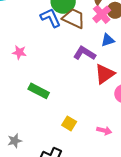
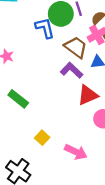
brown trapezoid: (74, 18) -> (76, 47), moved
pink arrow: (104, 131) -> (76, 152), size x1.5

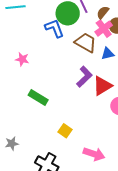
purple L-shape: (72, 70) -> (84, 77), moved, turned 100
pink arrow: (76, 152) -> (94, 154), moved

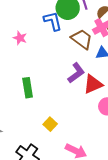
pink star: (22, 59) -> (20, 38), moved
green rectangle: (38, 97) -> (28, 88), turned 42

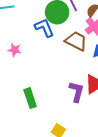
purple L-shape: (76, 73) -> (77, 92), moved, turned -30

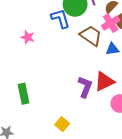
green rectangle: (30, 98) -> (24, 94), moved

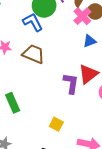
brown trapezoid: (91, 36) -> (33, 54), moved

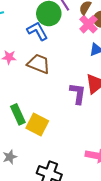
yellow square: (56, 124) -> (37, 124), moved, size x1.5

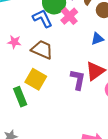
pink cross: (88, 24) -> (69, 16), moved
yellow square: (37, 124) -> (36, 79), moved

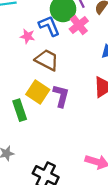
pink star: (14, 42) -> (27, 36), moved
purple L-shape: (78, 80) -> (61, 96), moved

